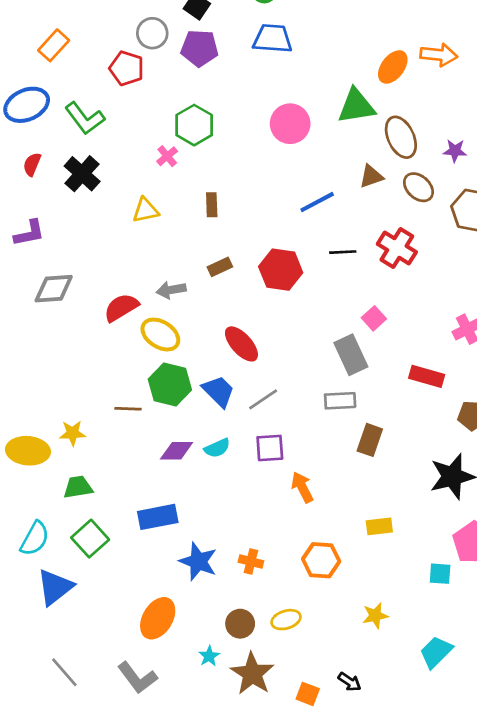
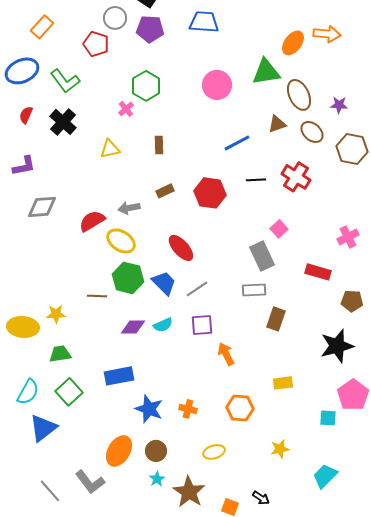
brown circle: (240, 624) -> (156, 451), moved
gray L-shape: (137, 678) -> (90, 482), moved

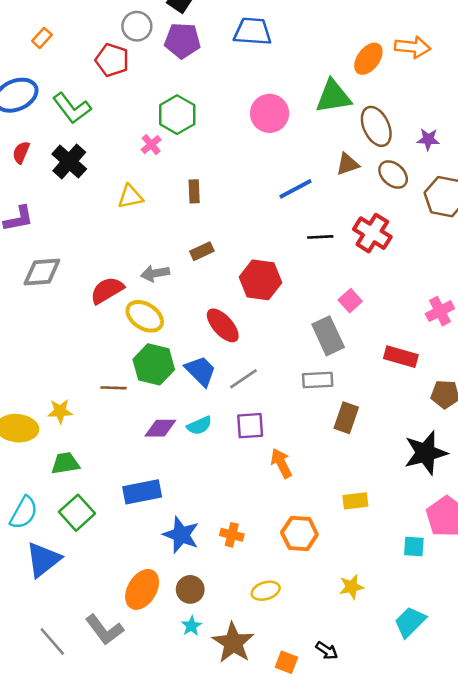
orange rectangle: (42, 27) -> (42, 38), size x0.7
red hexagon: (210, 193) -> (260, 280), moved

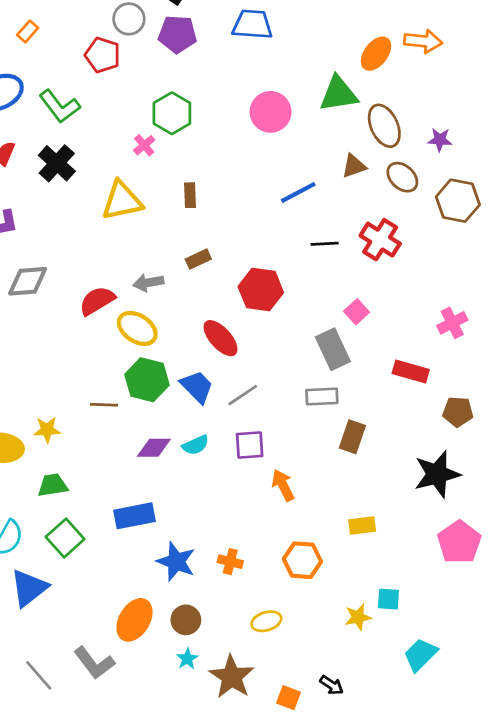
yellow triangle: (130, 197) -> (122, 201), size x1.5
cyan square: (414, 547) -> (388, 599), moved

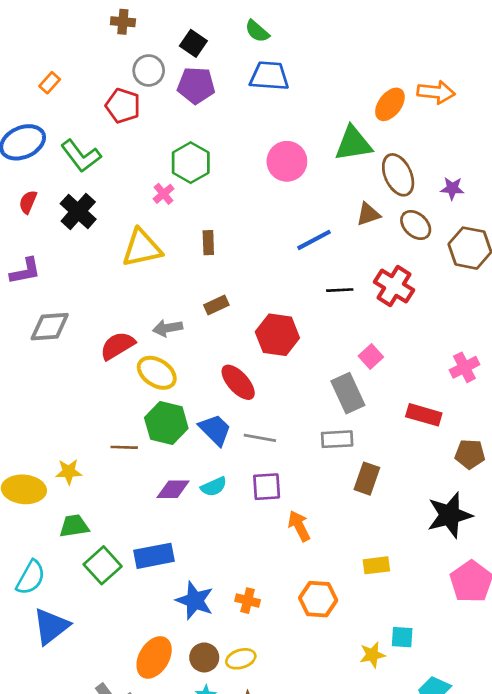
gray line: (243, 395) -> (260, 438), turned 44
green square: (65, 538) -> (103, 565), moved
yellow ellipse: (266, 621) -> (241, 659), moved

